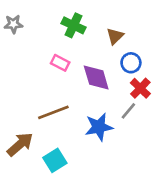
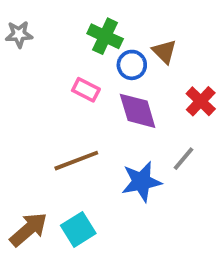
brown triangle: (115, 36) -> (164, 52), turned -30
blue circle: (131, 63) -> (132, 65), moved
red cross: (140, 88) -> (201, 101), moved
brown arrow: (20, 144) -> (29, 229), moved

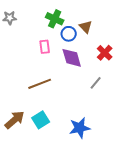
pink rectangle: (86, 90) -> (45, 47), turned 56
blue star: (141, 182) -> (80, 128), moved

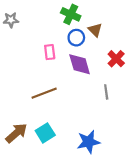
green cross: (55, 19) -> (71, 14), moved
gray line: (96, 83) -> (106, 92), turned -48

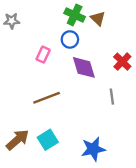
brown triangle: (95, 30) -> (98, 18), moved
blue circle: (76, 38) -> (70, 39), moved
pink rectangle: (50, 52) -> (43, 55), moved, turned 32

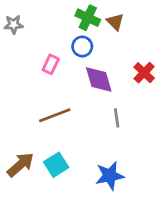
gray line: (112, 97) -> (117, 118), moved

